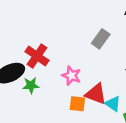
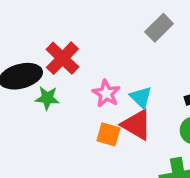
gray rectangle: (101, 39) -> (159, 28), moved
cyan triangle: (113, 104) -> (141, 97), moved

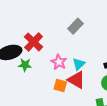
gray rectangle: (159, 28) -> (75, 26), moved
cyan triangle: (141, 97) -> (79, 64), turned 32

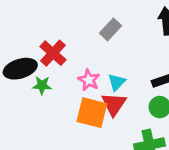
red triangle: (76, 80) -> (114, 104), turned 36
orange square: (60, 85) -> (92, 113), size x1.6

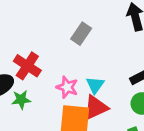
red triangle: (114, 104) -> (96, 107), turned 40

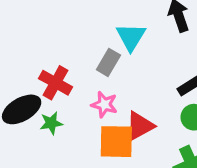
gray rectangle: (81, 34) -> (108, 62), moved
cyan triangle: (95, 85) -> (131, 37), moved, size x1.4

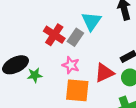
red cross: (56, 83) -> (54, 35), moved
red triangle: (140, 126) -> (104, 73), moved

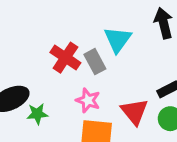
gray rectangle: (75, 37) -> (95, 62), turned -63
red triangle: (104, 73) -> (135, 112), turned -45

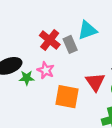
cyan triangle: (118, 39) -> (87, 30), turned 30
pink star: (88, 100) -> (46, 70), moved

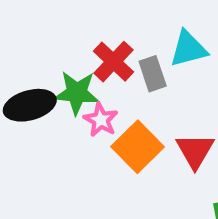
green star: (27, 78) -> (77, 93), moved, size x1.5
orange square: (67, 97) -> (138, 147), moved, turned 30

